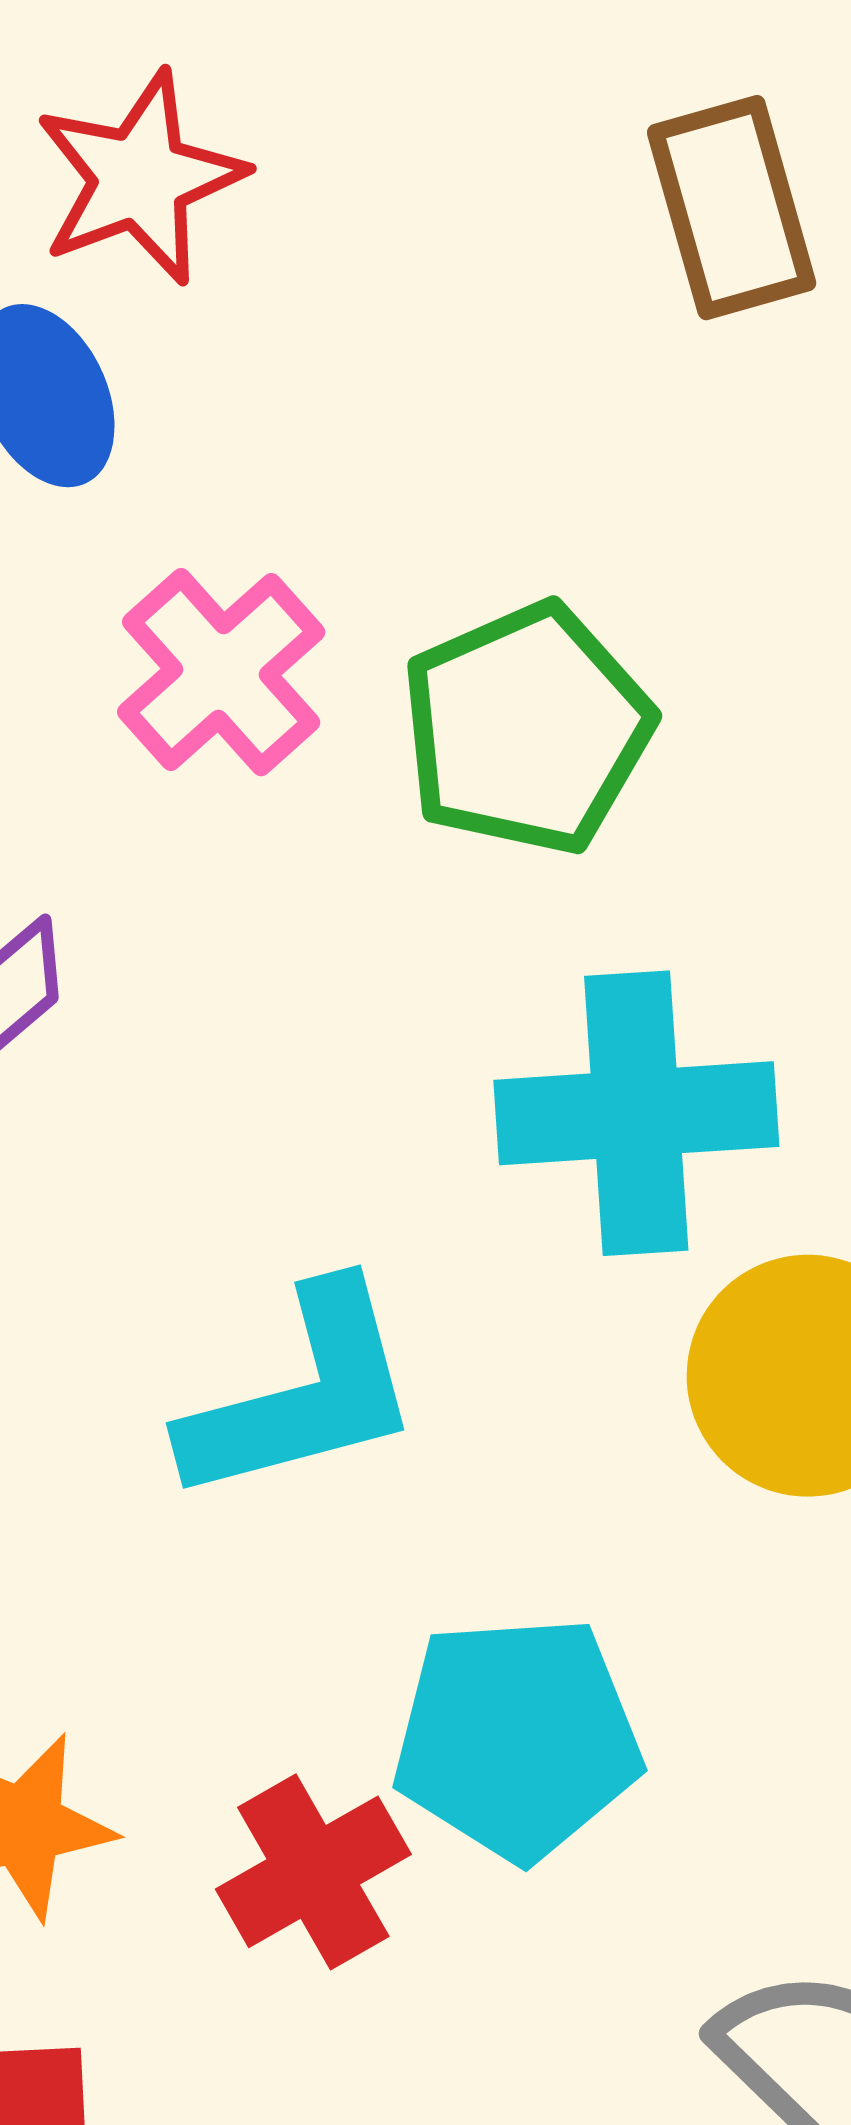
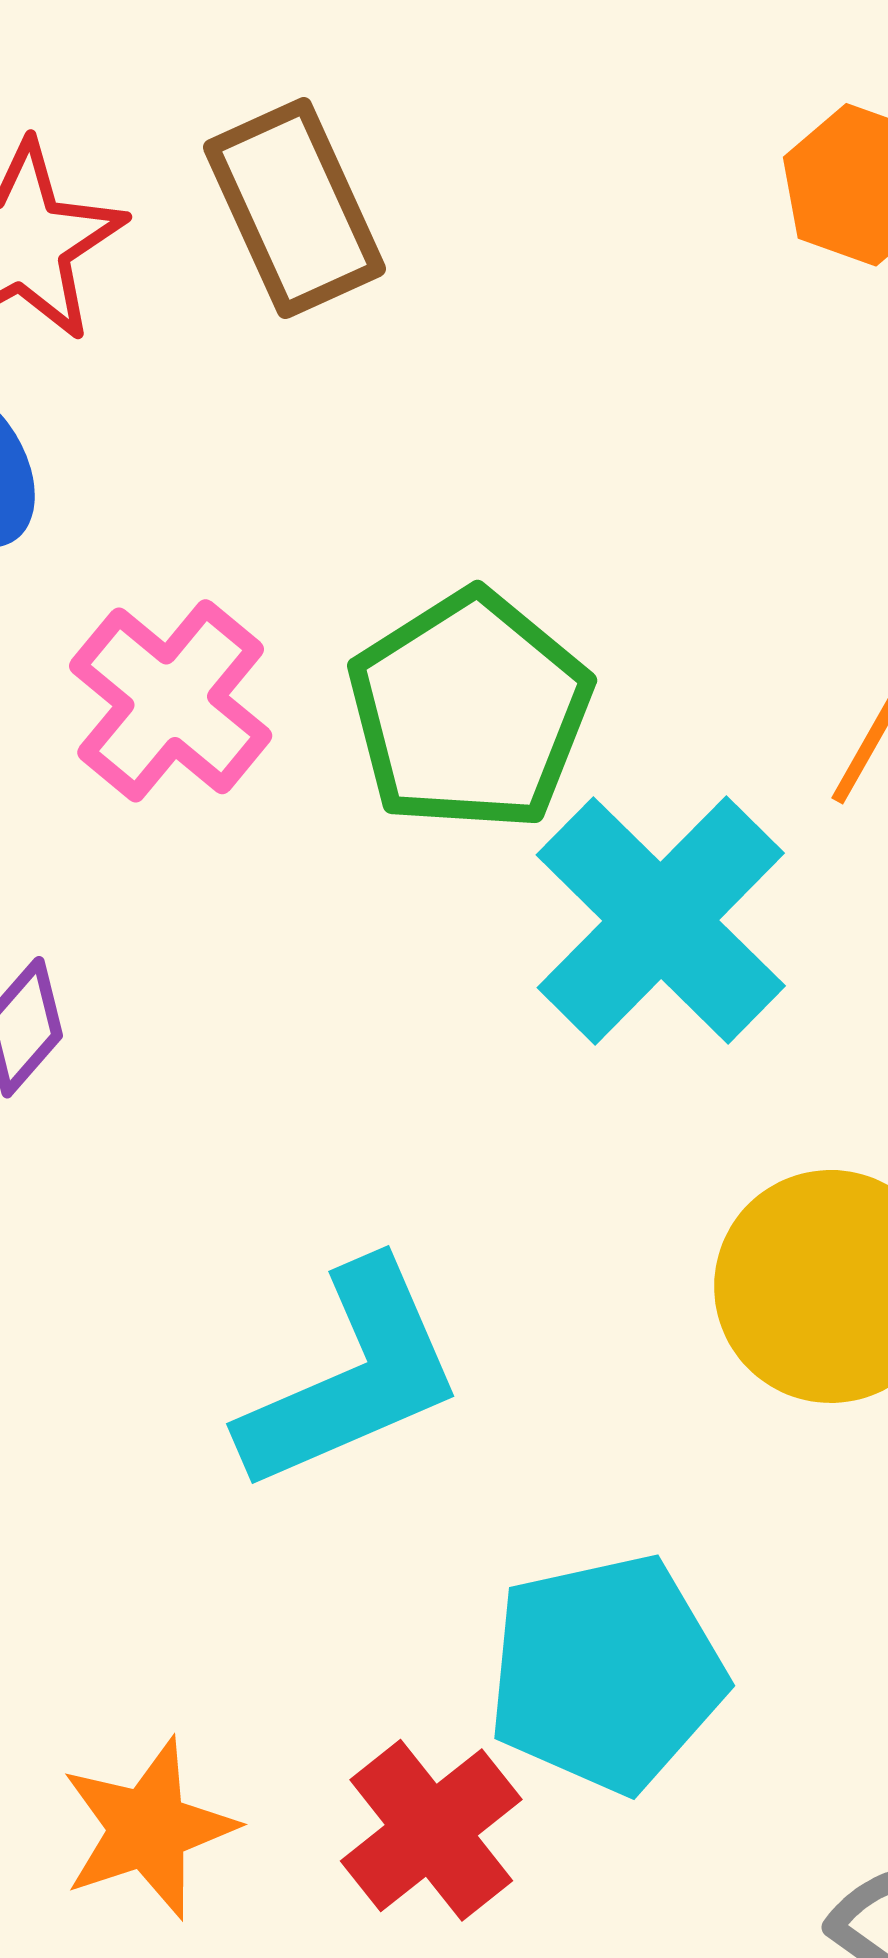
brown rectangle: (732, 208) -> (295, 208), moved
cyan cross: (636, 1113) -> (661, 920), moved, turned -33

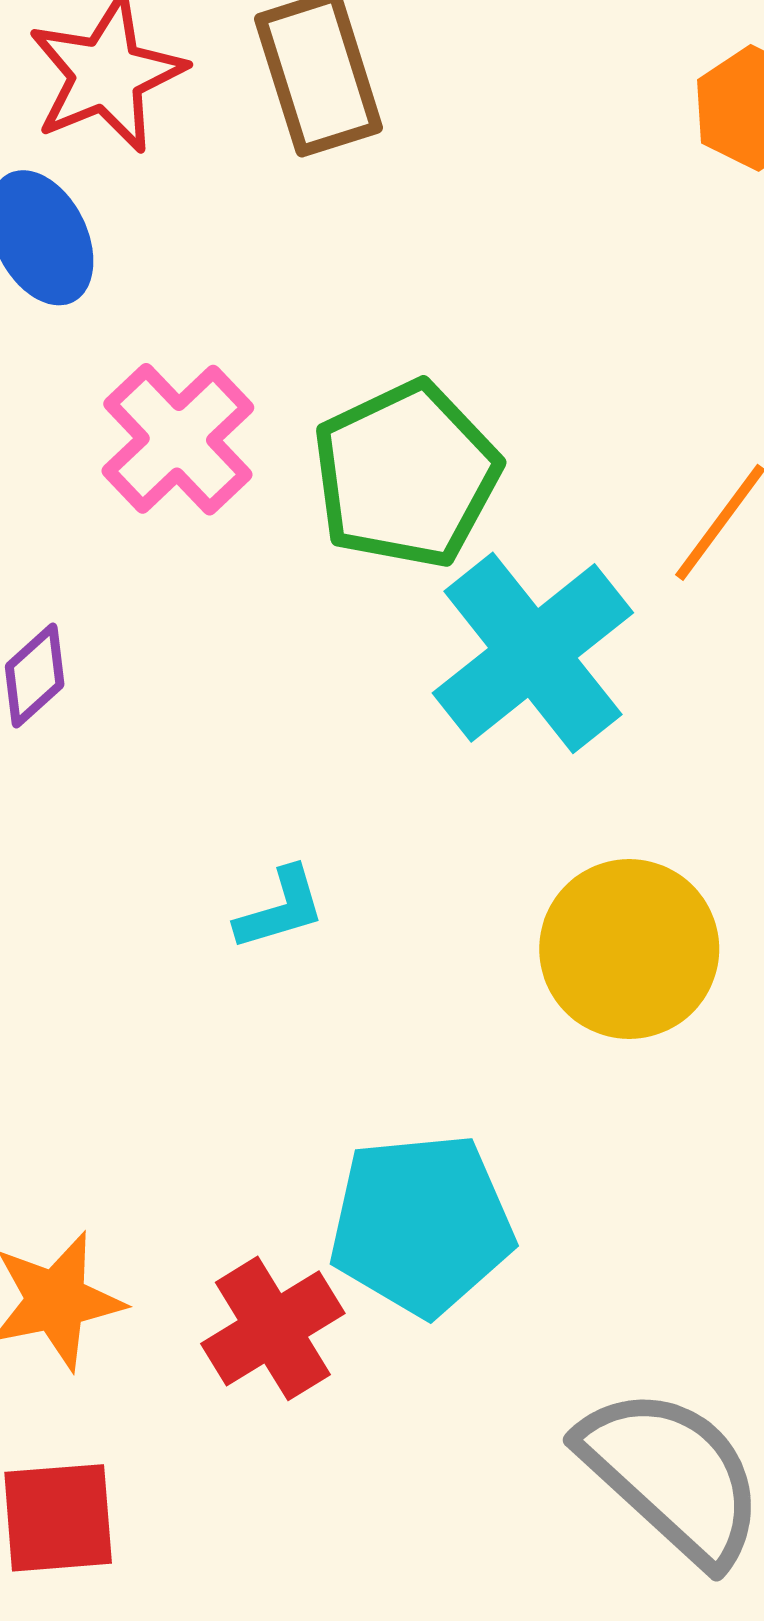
cyan L-shape: (352, 1377) -> (280, 909), moved, size x0.5

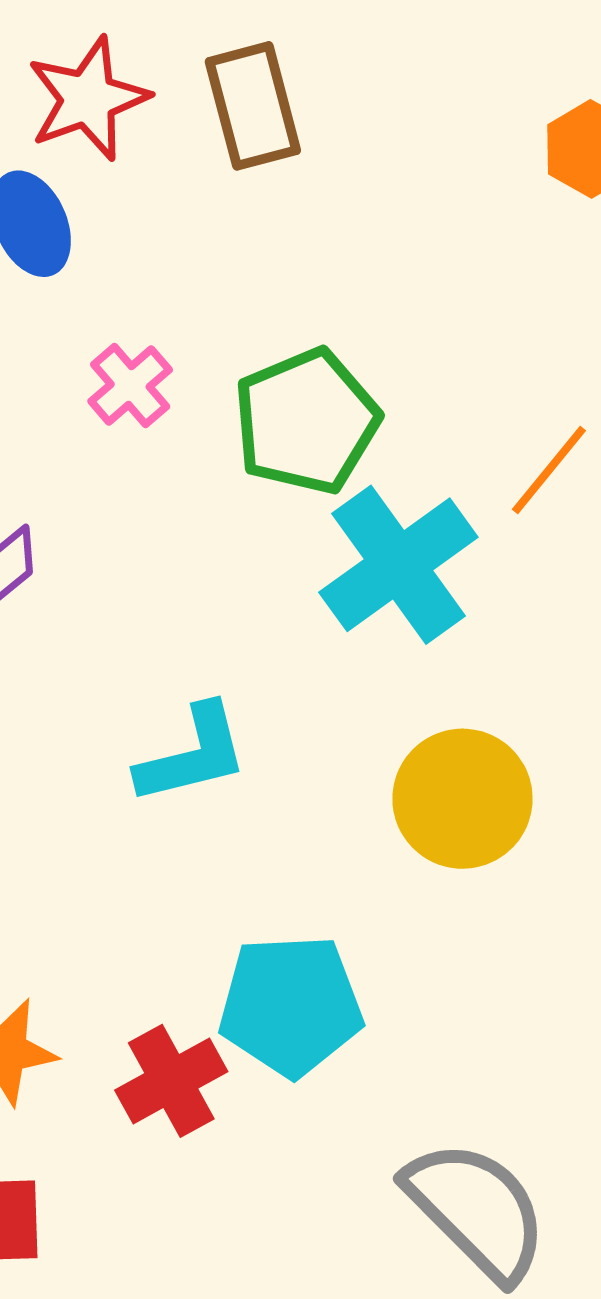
pink cross: (178, 439) -> (130, 386), size x0.7
cyan L-shape: (280, 909) -> (193, 755), size x1.6

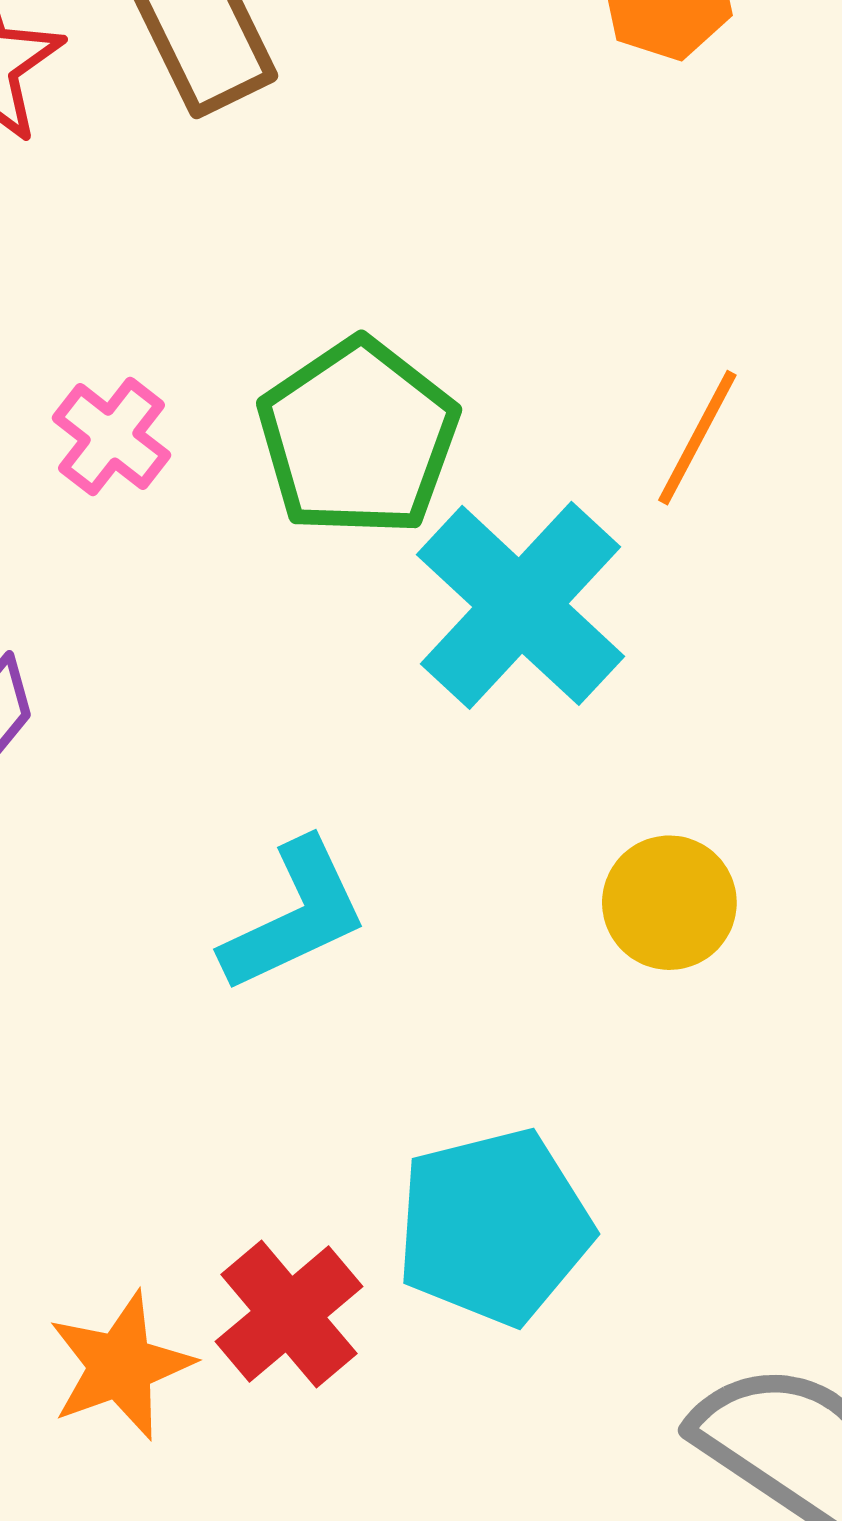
yellow circle: (462, 799) -> (669, 903), size x0.7
red cross: (171, 1081) -> (289, 1314), moved

